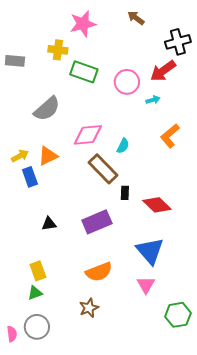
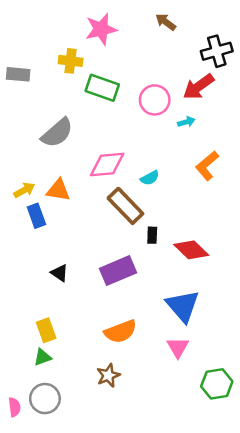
cyan semicircle: (123, 146) -> (150, 178), turned 35
orange triangle: (48, 156) -> (58, 190), turned 35
black triangle: (49, 224) -> (60, 273), turned 42

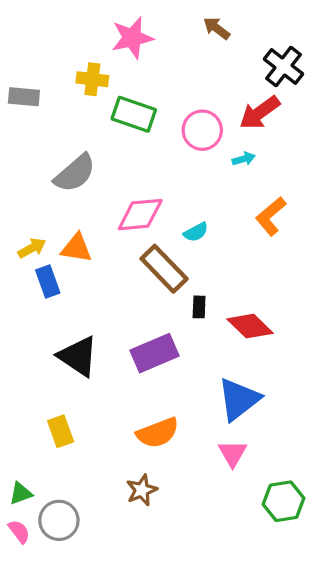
black cross: (217, 51) -> (283, 66), turned -36
black triangle: (60, 273) -> (78, 356), size x1.8
blue triangle: (183, 306) -> (239, 399), turned 33
green triangle: (43, 357) -> (21, 493), moved
pink semicircle: (14, 407) -> (19, 532), turned -30

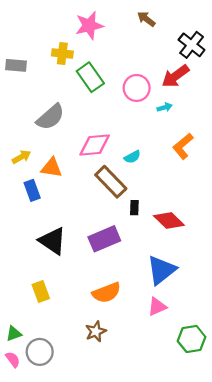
green rectangle: (134, 114) -> (90, 77), turned 36
yellow arrow: (32, 248) -> (21, 157), moved
pink triangle: (233, 453) -> (157, 307), turned 36

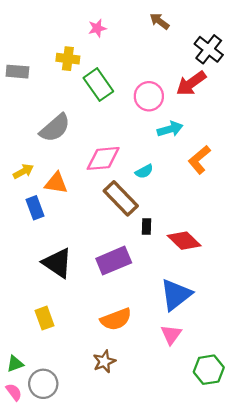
pink star: (89, 25) -> (97, 28), size x0.6
cyan arrow: (165, 107) -> (170, 129), moved, size x1.5
pink triangle: (157, 307) -> (171, 335), turned -30

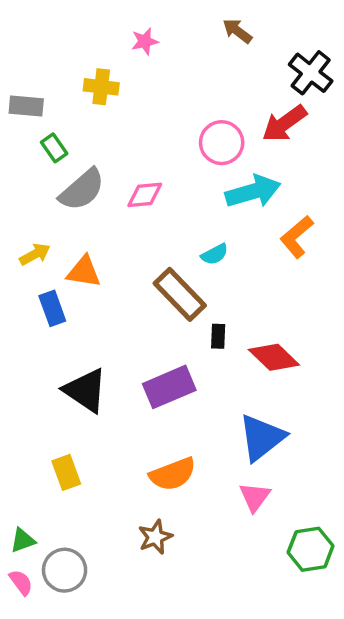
green rectangle: (98, 85) -> (54, 148), moved, size x0.6
cyan arrow: (170, 129) -> (253, 191), size x1.4
pink diamond: (103, 158) -> (145, 195), moved, size x0.7

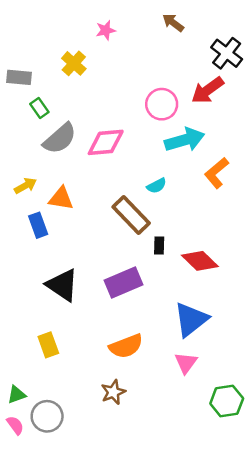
yellow cross: (101, 87) -> (74, 63), turned 35
pink diamond: (145, 195) -> (106, 142), size x1.4

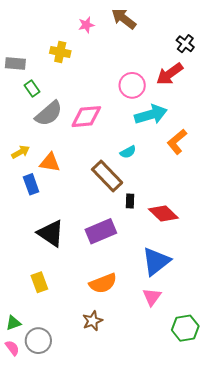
brown arrow: (173, 23) -> (124, 19), moved, size x1.4
black cross: (227, 53) -> (185, 44), size x0.7
yellow cross: (74, 63) -> (60, 52), turned -30

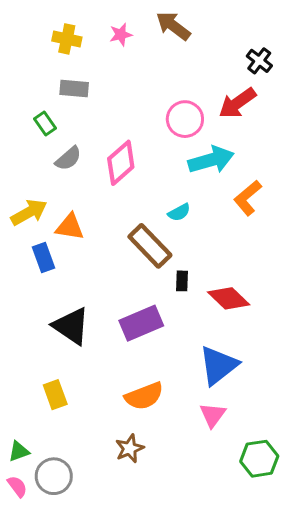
yellow cross: (60, 52) -> (67, 39), moved
gray rectangle: (15, 63) -> (74, 88), moved
gray semicircle: (49, 113) -> (68, 158), size x0.7
pink diamond: (86, 117) -> (121, 163), turned -36
yellow arrow: (21, 152) -> (29, 212), size x1.4

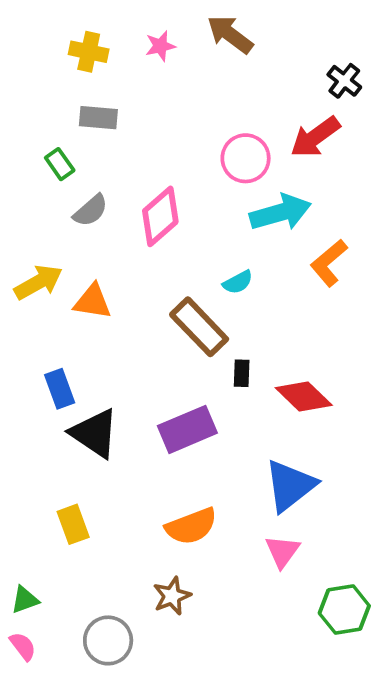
blue rectangle: (44, 258) -> (60, 389), moved
gray circle: (54, 476) -> (108, 640), moved

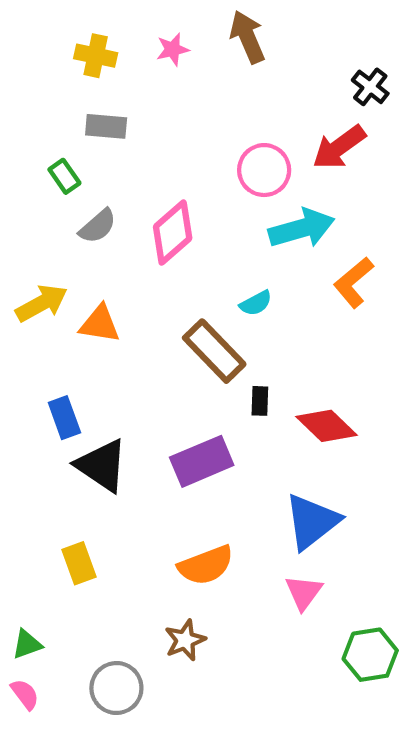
brown arrow: (230, 34) -> (247, 37), turned 30

